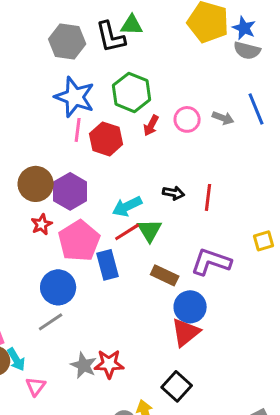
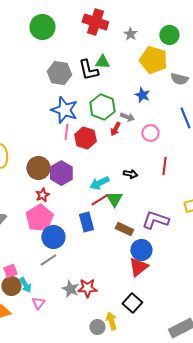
blue star: (244, 28) -> (142, 95), moved
gray arrow: (223, 118) -> (127, 117), moved
pink circle: (187, 119) -> (150, 133), moved
red line: (208, 197) -> (164, 166), moved
pink pentagon: (79, 241) -> (39, 218), moved

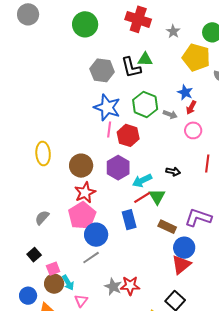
red arrow: (115, 129) -> (191, 107), moved
purple hexagon: (61, 173) -> (118, 168), moved
red star: (42, 195) -> (85, 193), size x1.5

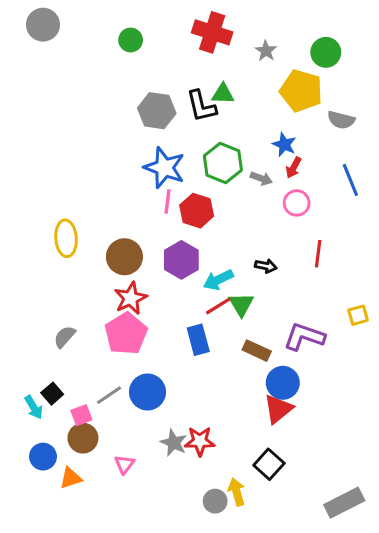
green circle: (85, 24) -> (131, 40), size x0.6
blue circle: (96, 235) -> (148, 392), moved
gray line: (91, 258) -> (109, 395), moved
cyan arrow: (68, 283) -> (34, 407), moved

